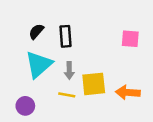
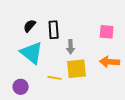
cyan triangle: (39, 64) -> (32, 53), turned -40
gray arrow: (69, 71) -> (71, 47), moved
orange arrow: (128, 92) -> (110, 62), moved

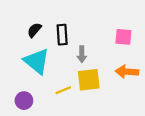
yellow line: (55, 78) -> (63, 90), turned -32

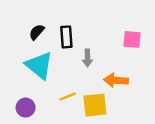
orange arrow: (127, 72) -> (116, 80), moved
yellow square: (89, 80) -> (95, 105), moved

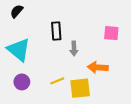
black semicircle: (37, 32) -> (17, 11), moved
cyan triangle: (39, 65) -> (19, 50), moved
purple circle: (26, 108) -> (22, 82), moved

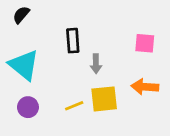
orange arrow: (98, 67) -> (145, 87), moved
yellow square: (80, 88) -> (104, 99), moved

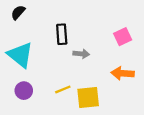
pink square: (145, 43) -> (123, 37), turned -30
gray arrow: (96, 64) -> (81, 54), turned -84
yellow square: (104, 99) -> (88, 97), moved

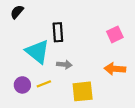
gray arrow: (81, 54) -> (64, 65), moved
cyan triangle: (20, 55) -> (37, 52), moved
yellow line: (63, 89) -> (44, 84), moved

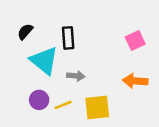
black semicircle: (17, 12) -> (25, 32), moved
yellow line: (44, 84) -> (63, 105), moved
purple circle: (22, 85) -> (39, 100), moved

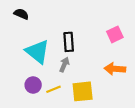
black semicircle: (25, 32) -> (21, 14), moved, turned 72
black rectangle: (68, 38) -> (69, 42), moved
gray arrow: (76, 76) -> (64, 65), turned -72

